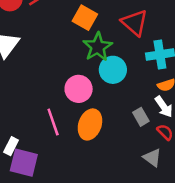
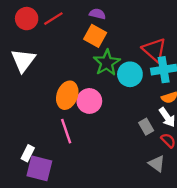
red triangle: (134, 23) -> (154, 50), moved
cyan circle: (113, 70) -> (130, 74), moved
orange ellipse: (90, 124) -> (67, 95), moved

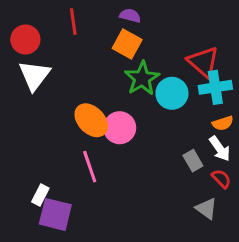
red circle: (27, 19) -> (25, 39), moved
red line: (53, 19) -> (73, 22), turned -66
orange ellipse: (67, 95) -> (91, 120), turned -64

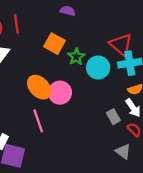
red line: (73, 22) -> (16, 24), moved
orange square: (127, 44) -> (55, 44), moved
green star: (142, 78) -> (76, 57), size x0.7

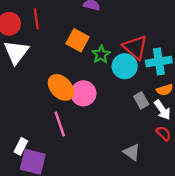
red triangle: (121, 45) -> (135, 47), moved
gray rectangle: (113, 117) -> (141, 100), moved
gray triangle: (123, 151) -> (132, 152), moved

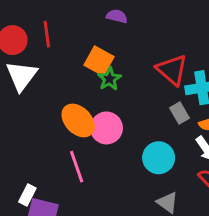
green star: (101, 54) -> (109, 79), moved
cyan circle: (125, 66) -> (159, 158), moved
gray rectangle: (141, 100) -> (179, 113), moved

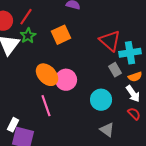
red line: (47, 34) -> (26, 17), turned 42
orange square: (99, 61) -> (61, 35), turned 36
green star: (109, 79) -> (28, 36), moved

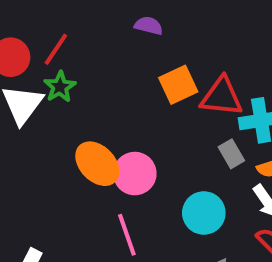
orange square: (61, 35) -> (178, 85), moved
red triangle: (110, 41) -> (222, 97), turned -35
pink line: (46, 106) -> (127, 235), moved

